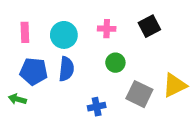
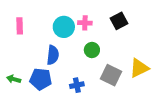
cyan circle: (64, 35) -> (64, 27), moved
blue pentagon: (34, 71) -> (41, 79), moved

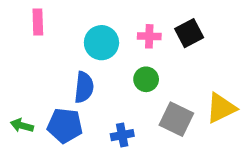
pink cross: (85, 23) -> (149, 36), moved
pink rectangle: (20, 26) -> (38, 22), moved

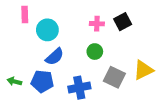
cyan circle: (101, 43) -> (47, 30), moved
blue semicircle: (84, 87) -> (55, 57), turned 42
blue cross: (122, 135) -> (79, 88), size x1.5

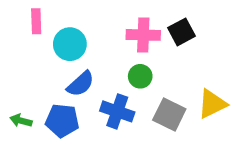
pink cross: (97, 24) -> (143, 35), size x1.5
blue cross: (79, 88) -> (117, 111), moved, turned 30

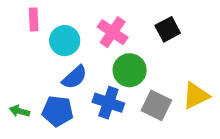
pink cross: (143, 35) -> (113, 32), moved, turned 32
green circle: (140, 76) -> (130, 70), size x1.5

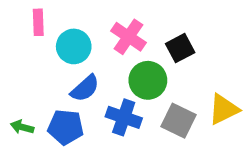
black square: (168, 29) -> (180, 48), moved

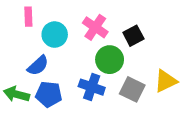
blue semicircle: (85, 88) -> (38, 66), moved
green arrow: (22, 127) -> (16, 94), size x1.5

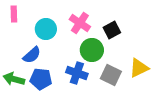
pink rectangle: (28, 17) -> (14, 14), moved

